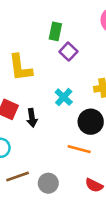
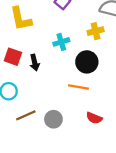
cyan cross: (64, 97) -> (61, 42), turned 35

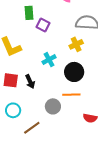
gray circle: (53, 119) -> (53, 106), moved

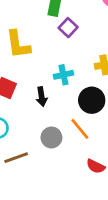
black arrow: (30, 82) -> (42, 97), moved
orange line: (71, 95) -> (80, 129), turned 36

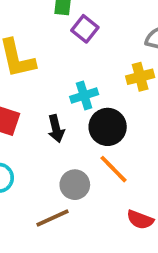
black circle: (92, 100) -> (108, 127), moved
brown line: (16, 158) -> (52, 218), moved

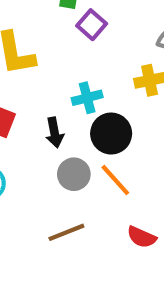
gray circle: (75, 185) -> (74, 174), moved
brown line: (52, 218) -> (66, 232), moved

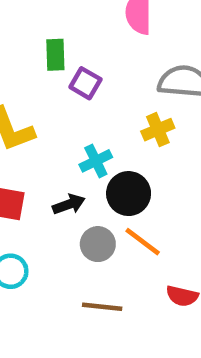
black arrow: (55, 133) -> (69, 204), turned -88
brown line: (66, 232) -> (102, 307), turned 39

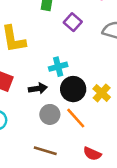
purple square: (85, 83) -> (73, 22), moved
yellow cross: (158, 130) -> (102, 93), moved, turned -36

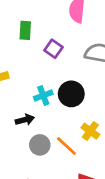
black circle: (73, 89) -> (71, 94), moved
yellow cross: (102, 93) -> (90, 131), moved

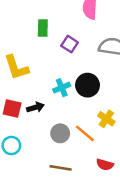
black arrow: (25, 120) -> (35, 107), moved

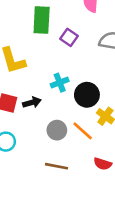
green rectangle: (43, 28) -> (42, 20), size x1.5
black circle: (88, 85) -> (87, 95), moved

